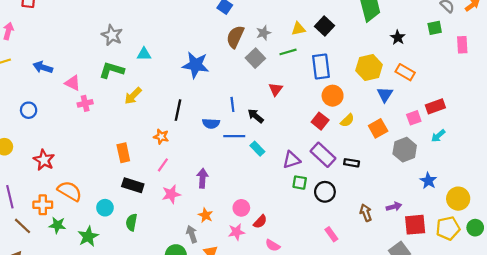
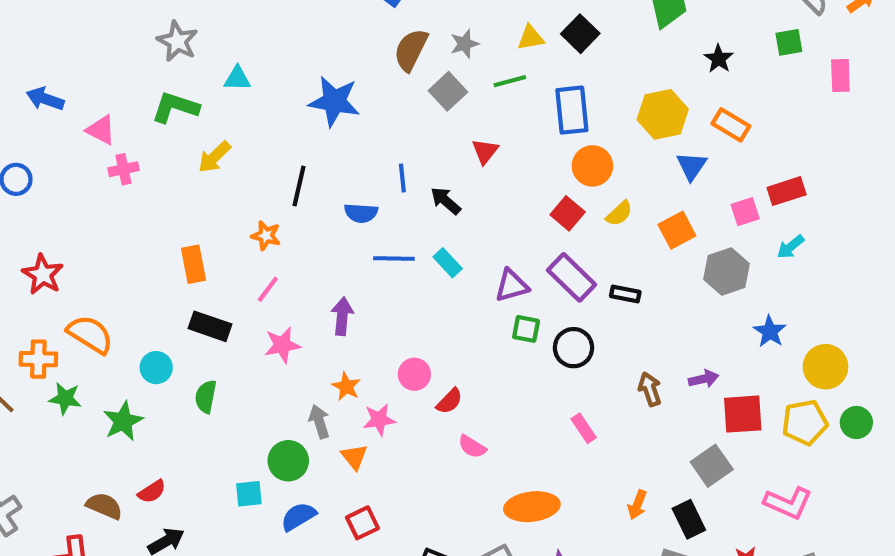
blue line: (234, 136) -> (394, 259), moved
pink star: (236, 232) -> (379, 420), moved

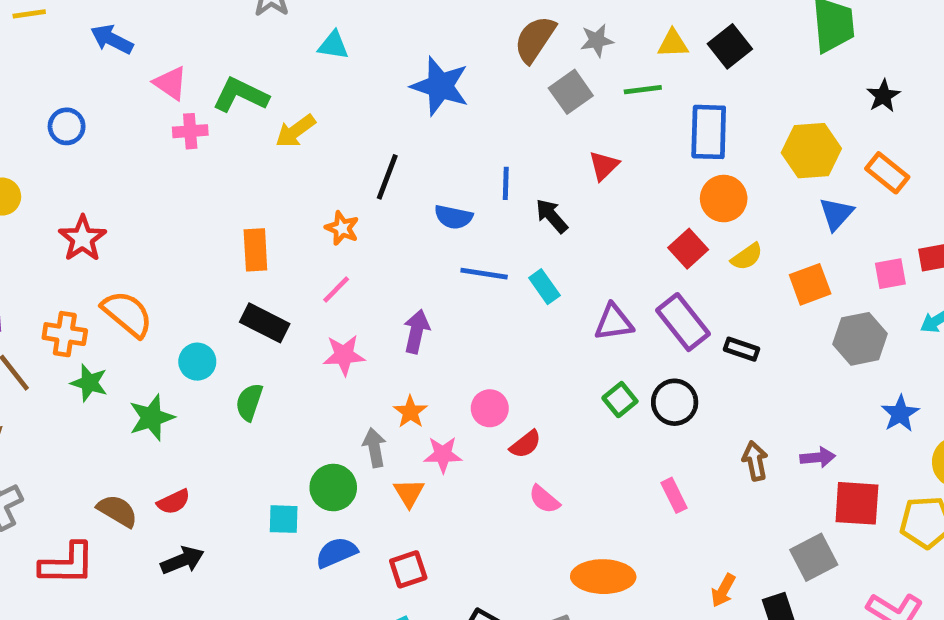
green L-shape: (175, 107) -> (241, 95), moved
green square: (526, 329) -> (620, 400), moved, turned 32

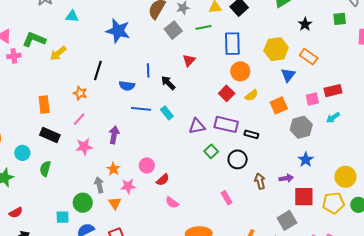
purple rectangle: (683, 322) -> (226, 124), turned -35
green square: (620, 400) -> (211, 151), moved
black circle: (675, 402) -> (238, 159), moved
blue star: (900, 414) -> (306, 160), moved

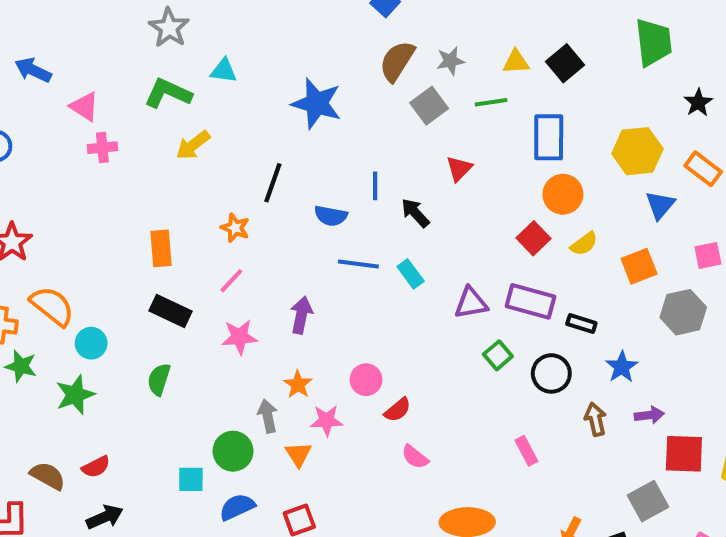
green L-shape: (34, 39) -> (168, 93), moved
cyan circle: (22, 153) -> (91, 343), moved
blue star: (306, 160) -> (622, 367), moved

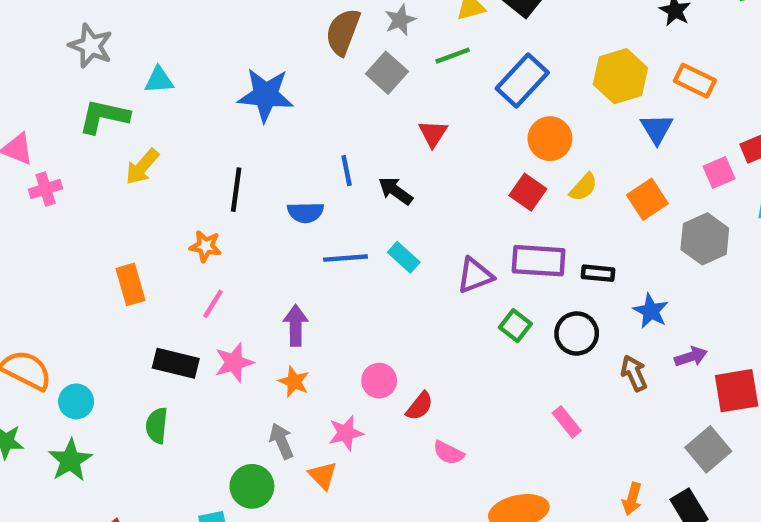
blue rectangle: (549, 137) -> (522, 81), turned 54
black rectangle: (171, 311) -> (176, 363), moved
orange star: (298, 384) -> (294, 382), moved

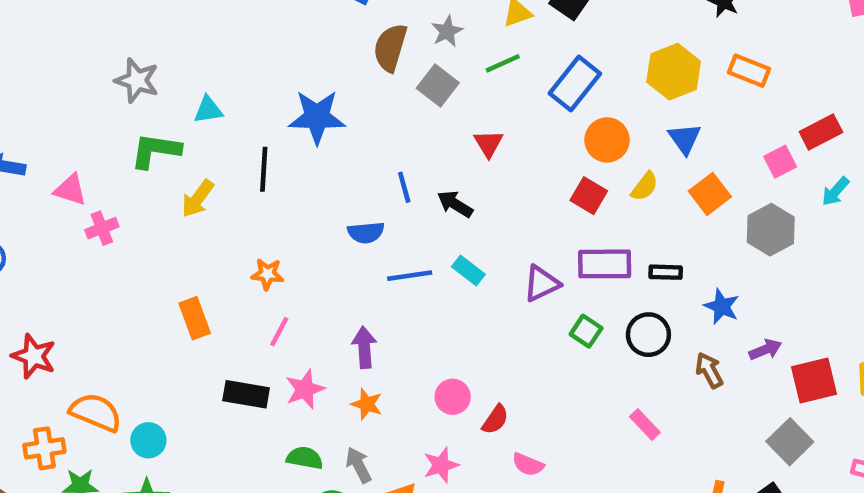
blue triangle: (657, 129) -> (685, 139), moved
black line: (236, 190) -> (264, 169), moved
green semicircle: (157, 426) -> (305, 458), moved, turned 99
pink star: (346, 433) -> (441, 465), moved

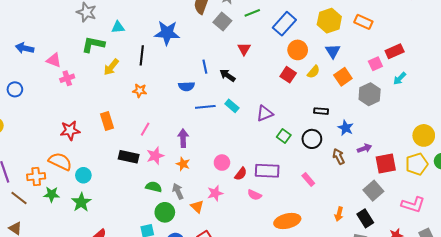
purple rectangle: (605, 264) -> (267, 171), moved
orange star: (267, 274) -> (140, 91), moved
red star: (34, 356) -> (70, 130), moved, turned -30

